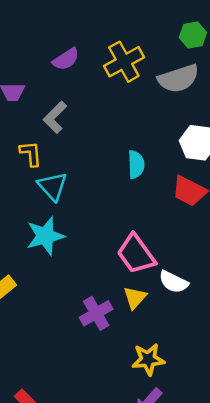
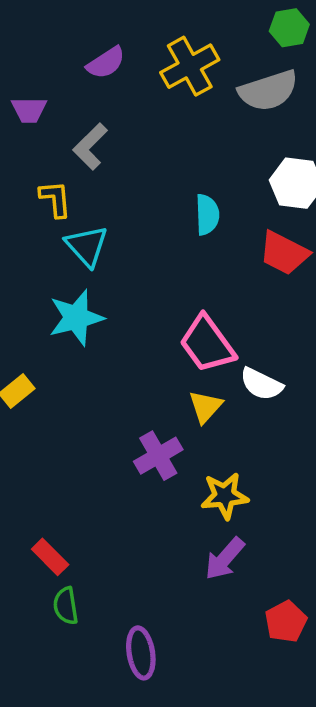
purple cross: (96, 313) -> (158, 456), moved

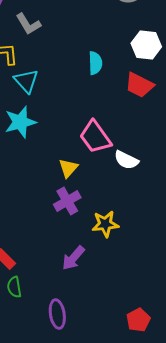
gray L-shape: (90, 147) -> (28, 24), turned -76
yellow triangle: (205, 407) -> (68, 168), moved
purple arrow: (225, 559) -> (73, 258), moved
red pentagon: (286, 622) -> (138, 320), moved

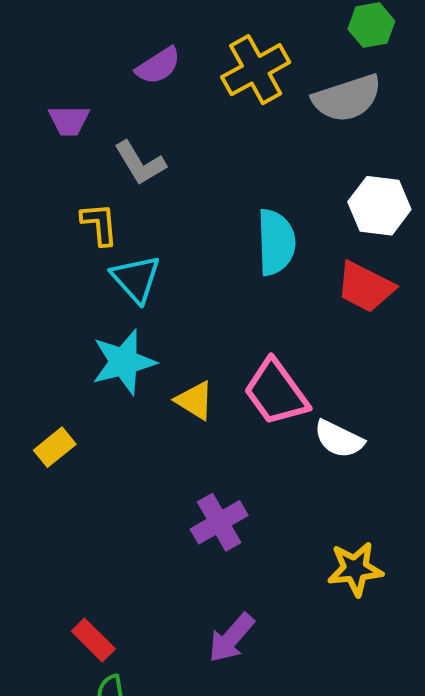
cyan semicircle: (95, 63) -> (276, 242), size x1.4
yellow triangle: (68, 168) -> (195, 400), moved, turned -40
yellow star: (105, 224) -> (355, 569), moved

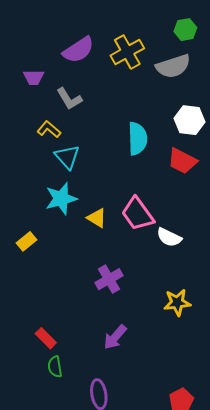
purple semicircle: (158, 66) -> (78, 50), size x1.4
yellow L-shape: (99, 224) -> (49, 129), turned -45

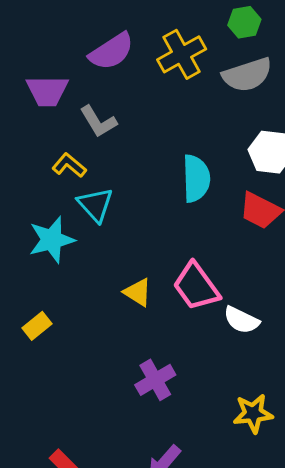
green hexagon: (185, 30) -> (244, 22), moved
purple trapezoid: (34, 77) -> (47, 91), size x1.4
cyan star: (61, 199) -> (52, 240), moved

